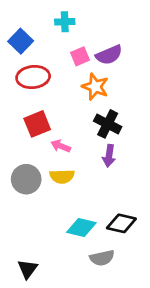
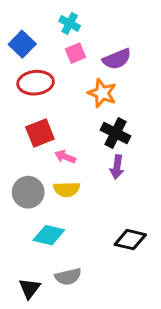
cyan cross: (65, 22) -> (70, 23), turned 30
pink square: (80, 56) -> (75, 53), moved
cyan diamond: (81, 228) -> (49, 235), moved
gray semicircle: (102, 258) -> (68, 277), moved

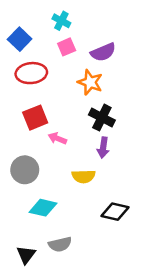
yellow semicircle: (67, 189) -> (84, 176), moved

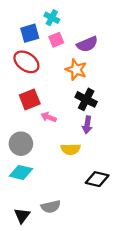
blue square: (20, 39) -> (30, 33), moved, turned 30
red ellipse: (31, 73) -> (26, 62), turned 40
cyan diamond: (43, 208) -> (21, 172), moved

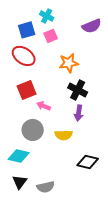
purple semicircle: (87, 44) -> (92, 26), moved
orange star: (76, 70) -> (69, 63), turned -30
gray circle: (21, 144) -> (33, 130), moved
black triangle: (22, 215) -> (20, 182), moved

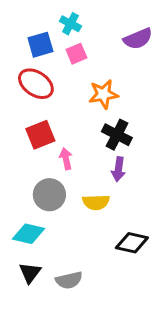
pink arrow: (44, 106) -> (66, 159), turned 56

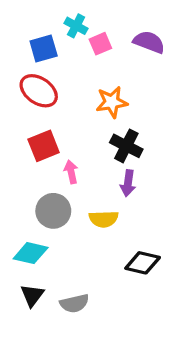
purple semicircle: (138, 39) -> (149, 42), turned -136
pink square: (76, 54) -> (100, 44), moved

